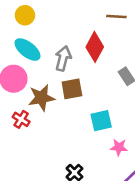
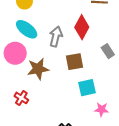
brown square: (72, 89) -> (74, 62), moved
red cross: (21, 119) -> (21, 98), moved

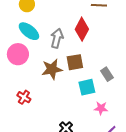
gray rectangle: (108, 51) -> (107, 74), moved
brown star: (38, 69) -> (52, 69), moved

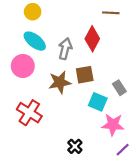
cyan square: (87, 87) -> (98, 102), turned 36
red cross: (24, 97) -> (29, 113), size x1.6
pink star: (101, 108) -> (113, 125), size x1.5

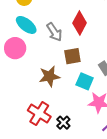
gray arrow: (65, 49) -> (54, 32), turned 132
brown star: (60, 82) -> (49, 76), moved
red cross: (29, 113) -> (39, 114), moved

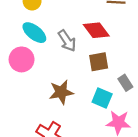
red diamond: (80, 23) -> (96, 30), turned -65
brown square: (72, 56) -> (99, 62), moved

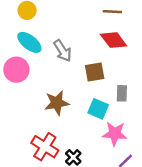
red diamond: (96, 30) -> (114, 40), moved
gray rectangle: (125, 83) -> (122, 93), turned 35

